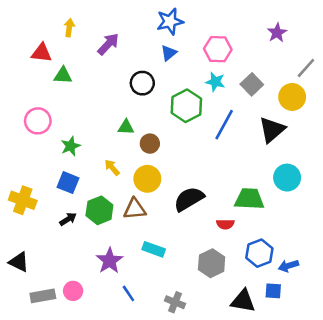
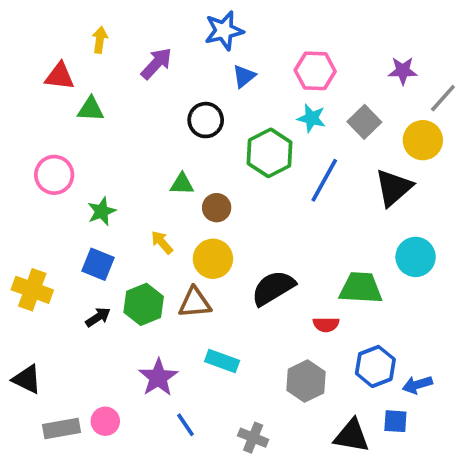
blue star: (170, 21) -> (224, 31), moved
purple star: (277, 33) -> (403, 71), moved, turned 30

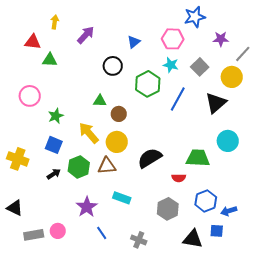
blue star: (224, 31) -> (195, 17), moved
yellow arrow: (162, 242) -> (89, 133), size x1.6

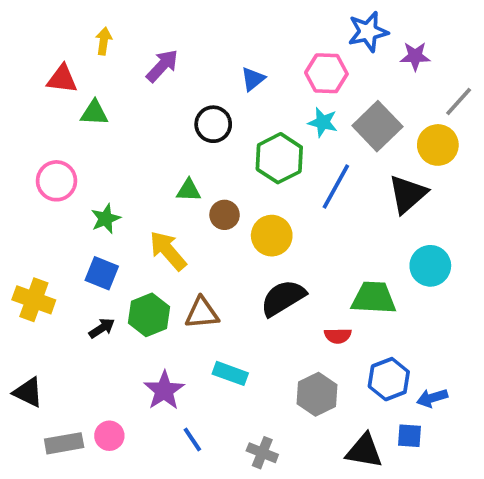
purple star: (221, 39) -> (415, 56), moved
gray square: (200, 67) -> (377, 126), size x1.4
yellow circle: (117, 142) -> (272, 236), moved

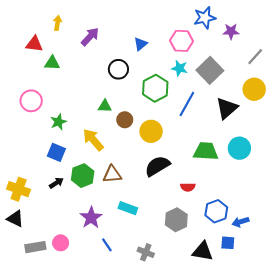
yellow circle: (438, 145) -> (254, 89), moved
green trapezoid: (374, 298) -> (206, 151), moved
yellow cross: (34, 300) -> (19, 189), moved

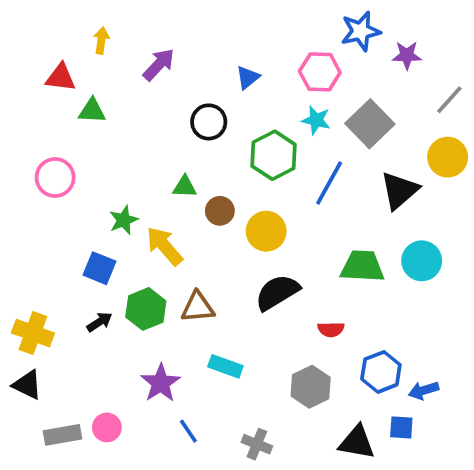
green star: (58, 122) -> (124, 220), moved

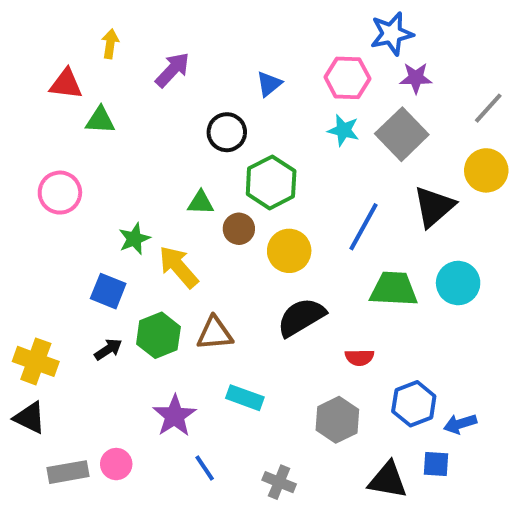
purple star: (407, 55) -> (416, 78), moved
green hexagon: (274, 155) -> (271, 182), moved
blue line: (329, 183) -> (364, 227), moved

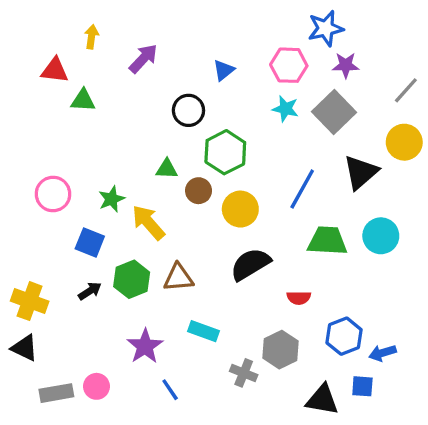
pink circle: (60, 193) -> (53, 194), moved
gray cross: (279, 482) -> (244, 373), moved

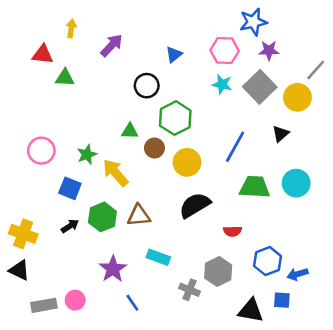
yellow circle: (404, 142) -> (297, 97), moved
black triangle: (361, 172) -> (281, 134), size x0.6

